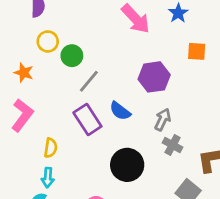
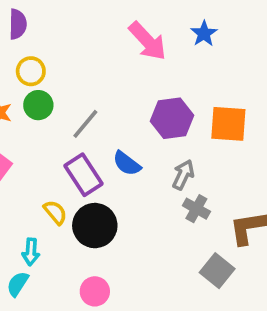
orange square: (197, 51) -> (228, 124), moved, size x1.5
green circle: (72, 56) -> (38, 105), moved
yellow semicircle: (51, 148) -> (55, 212), moved, turned -48
black circle: (127, 165) -> (95, 226), moved

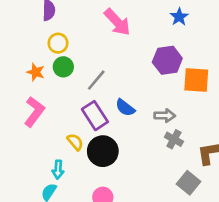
pink arrow: (148, 41) -> (117, 22), moved
purple hexagon: (172, 118) -> (167, 60), moved
gray arrow: (183, 175) -> (165, 116), turned 66

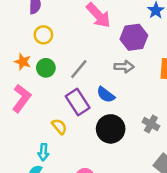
purple hexagon: (167, 60) -> (134, 37), moved
green circle: (63, 67) -> (46, 68), moved
gray arrow: (165, 116) -> (124, 67), moved
black circle: (103, 151) -> (111, 129), moved

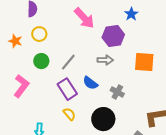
orange star: (23, 62) -> (15, 41), moved
gray cross: (151, 124) -> (117, 92), moved
yellow semicircle: (59, 126) -> (69, 114), moved
black circle: (111, 129) -> (103, 119), moved

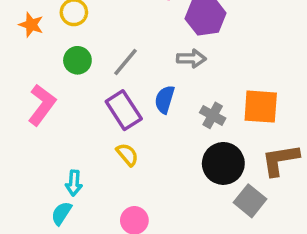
orange square: (144, 62) -> (261, 107), moved
blue semicircle: (90, 83) -> (165, 99), turned 70
black circle: (103, 119) -> (223, 163), moved

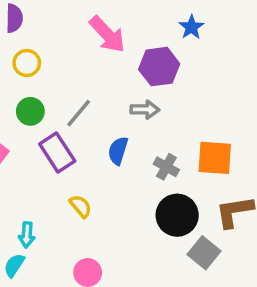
purple rectangle: (124, 110) -> (57, 153), moved

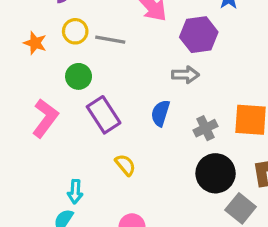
gray line: (79, 113) -> (110, 40), moved, turned 60
gray cross: (166, 167) -> (205, 128), turned 35

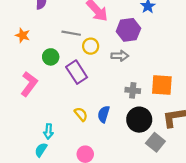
yellow circle: (75, 31) -> (91, 46), moved
blue semicircle: (160, 113) -> (104, 114), moved
purple rectangle: (104, 115) -> (77, 72), moved
gray cross: (205, 128) -> (133, 90), turned 32

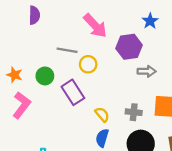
orange star: (23, 35) -> (14, 75), moved
gray arrow: (120, 56) -> (147, 71), moved
yellow semicircle: (81, 114) -> (102, 115), moved

